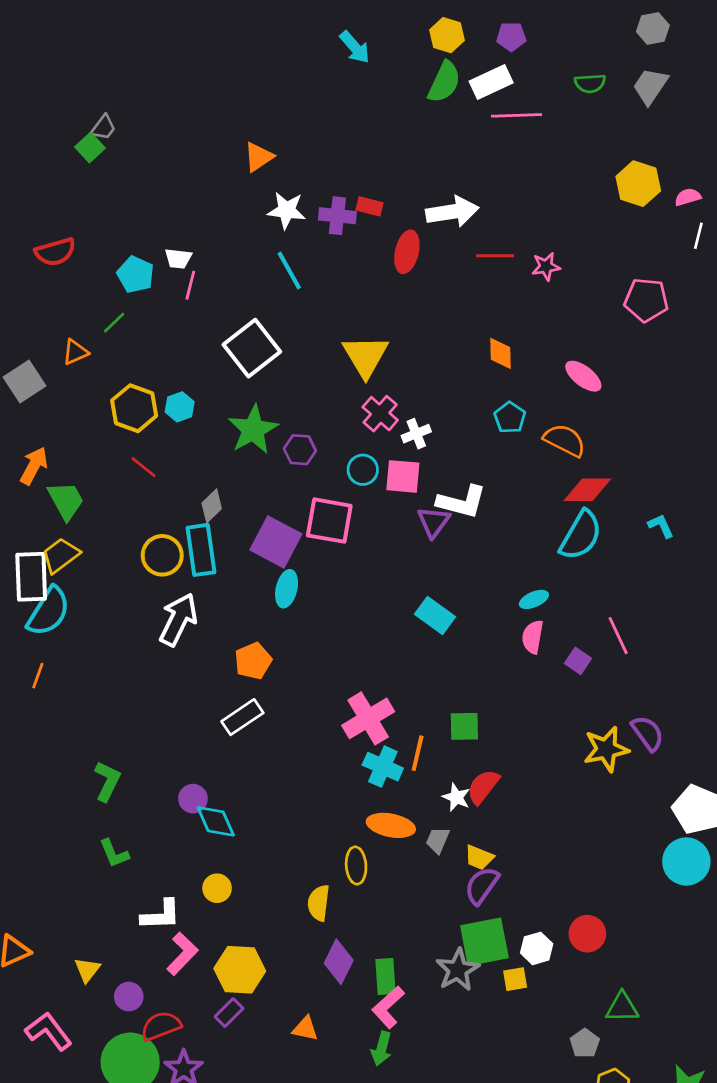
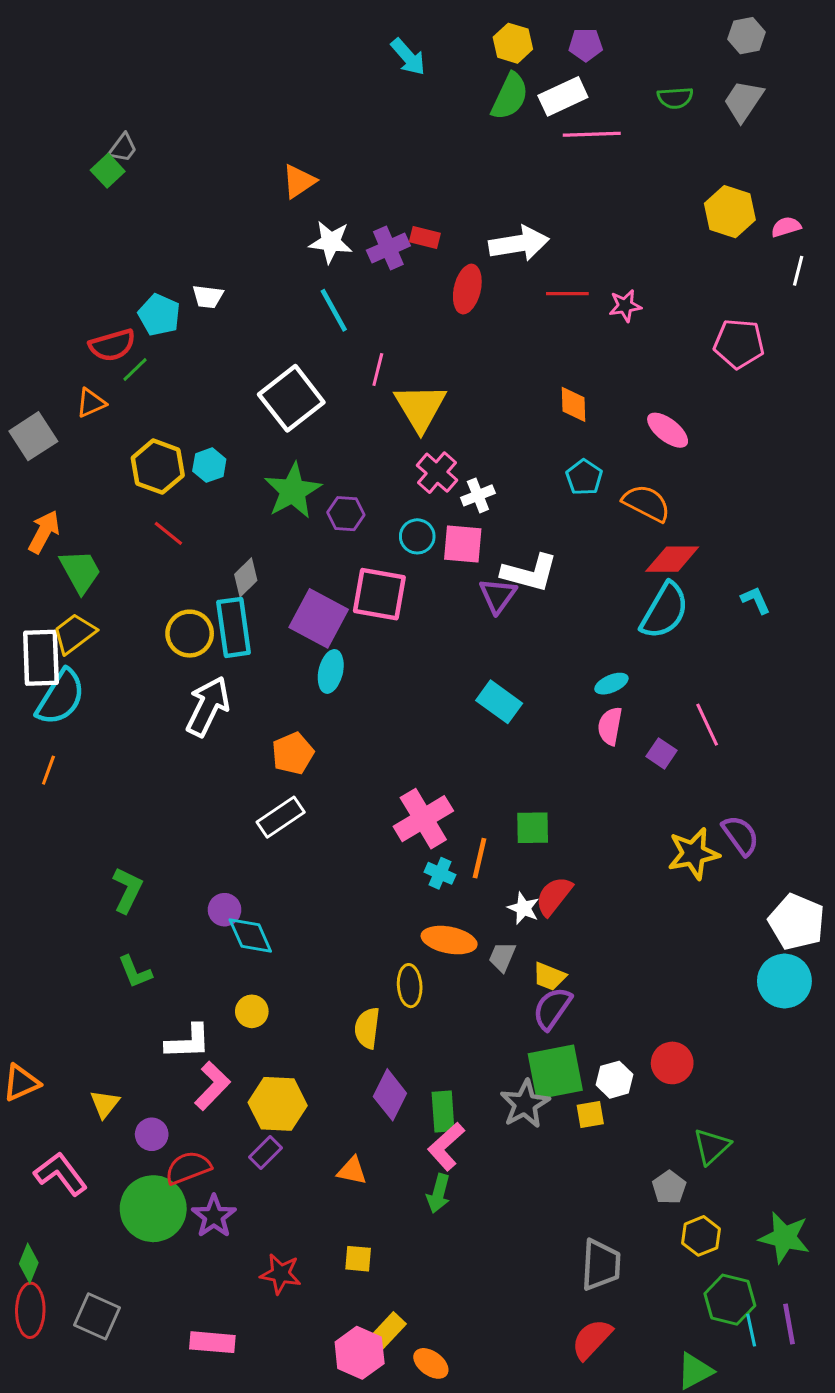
purple cross: (337, 216) -> (388, 248), turned -30
red semicircle: (55, 252) -> (112, 345), moved
pink line: (190, 285) -> (378, 369), moved
cyan cross: (383, 767) -> (440, 873), size x0.7
green triangle: (622, 1007) -> (712, 1146), turned -42

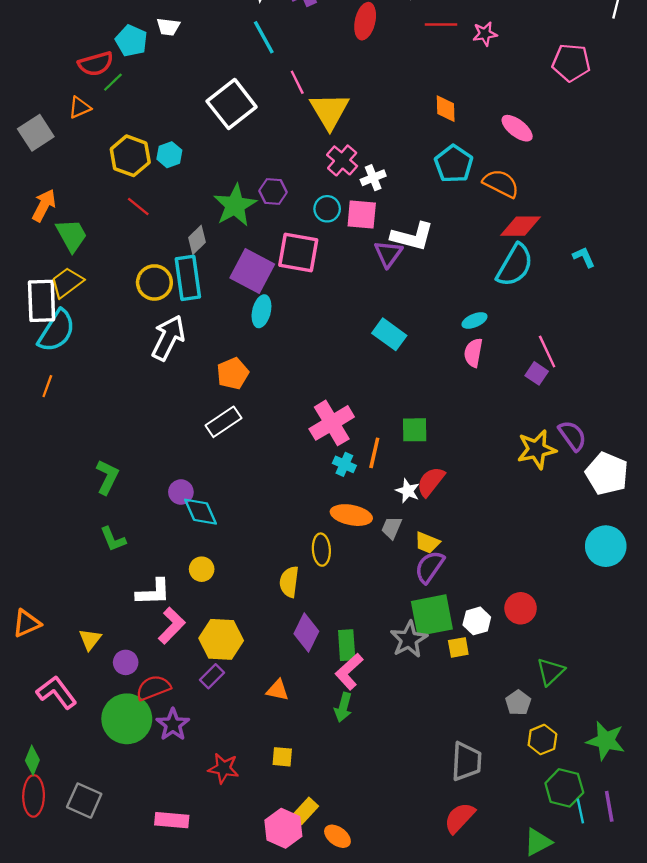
pink line: (378, 369) -> (297, 82), turned -40
cyan pentagon: (584, 477) -> (454, 164), size x1.4
green star: (293, 491) -> (235, 205), moved
purple square: (662, 753) -> (537, 373), moved
white pentagon: (797, 922) -> (607, 474), moved

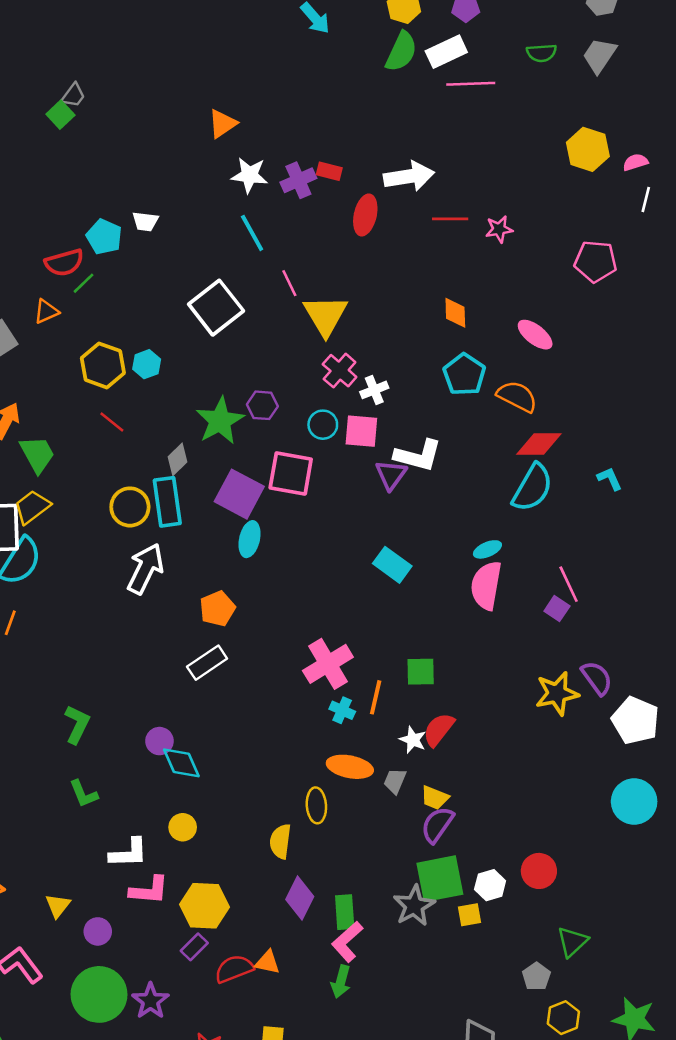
pink semicircle: (473, 353) -> (486, 585), size x1.5
pink L-shape: (172, 626) -> (149, 890), turned 51
red semicircle: (153, 688) -> (234, 969), moved

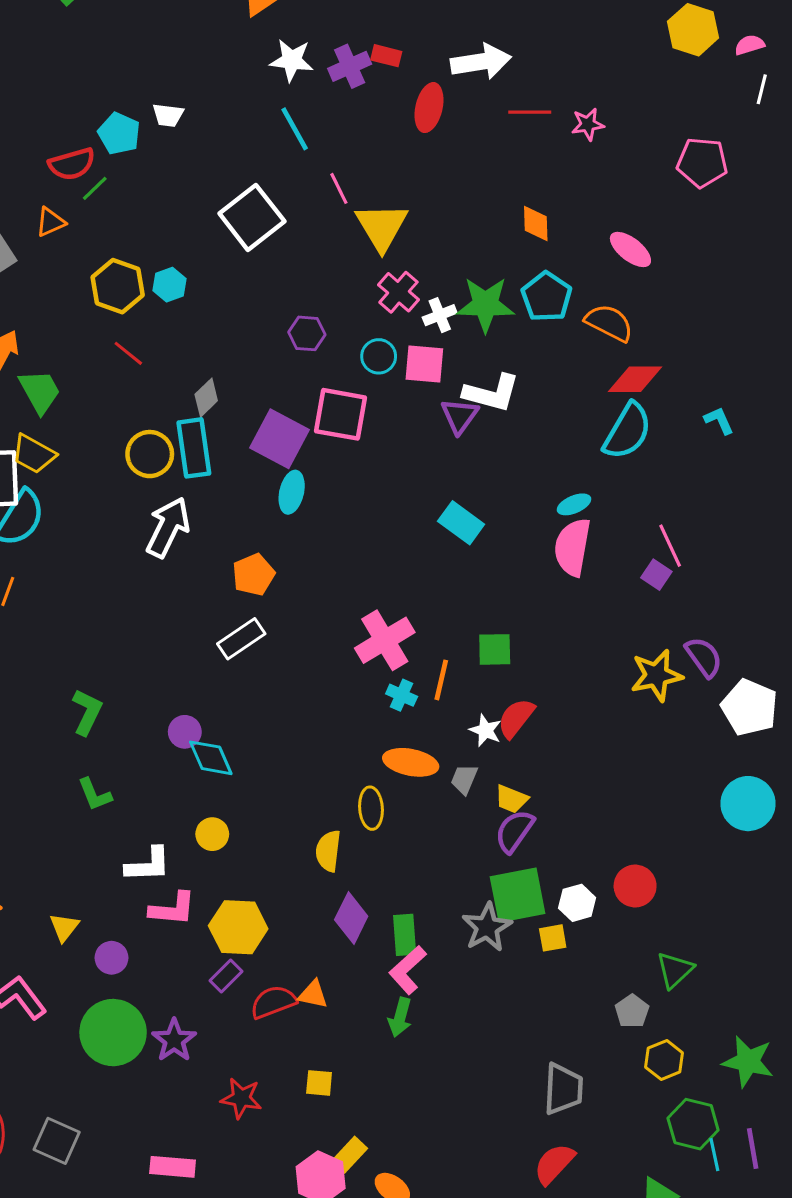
green star: (220, 421) -> (485, 304), moved, turned 30
yellow trapezoid: (32, 507) -> (34, 454), turned -114

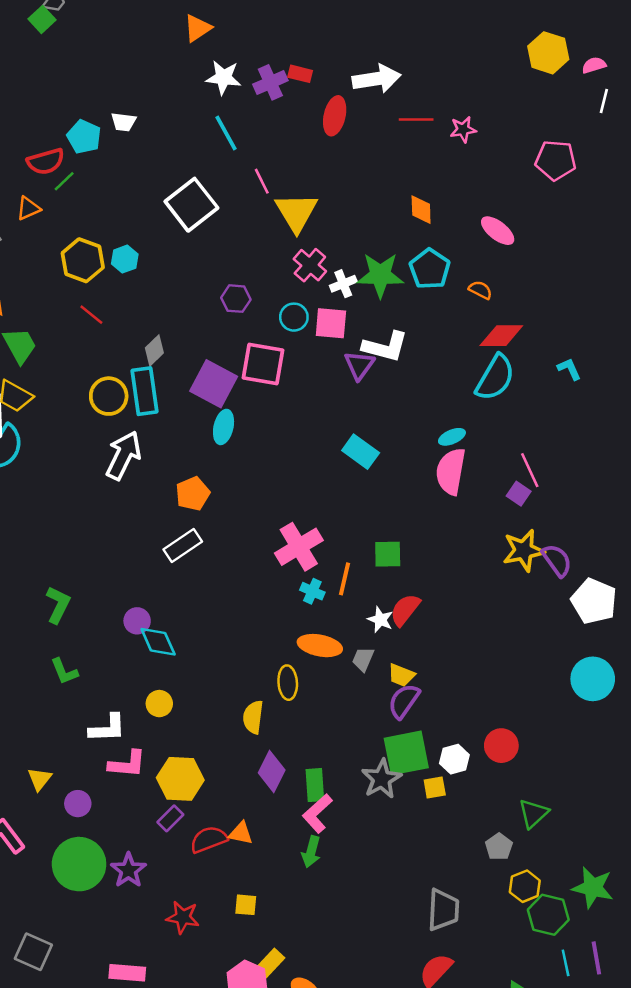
orange semicircle: (609, 323) -> (480, 290), size x0.6
yellow star: (656, 675) -> (524, 550), moved
green hexagon: (693, 1124) -> (548, 915), moved

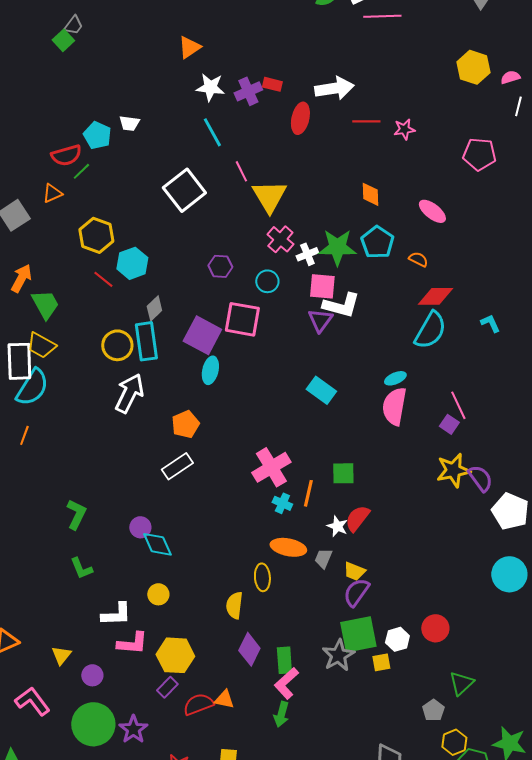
cyan hexagon: (125, 259) -> (132, 263), moved, size x1.4
pink square: (331, 323) -> (322, 286), moved

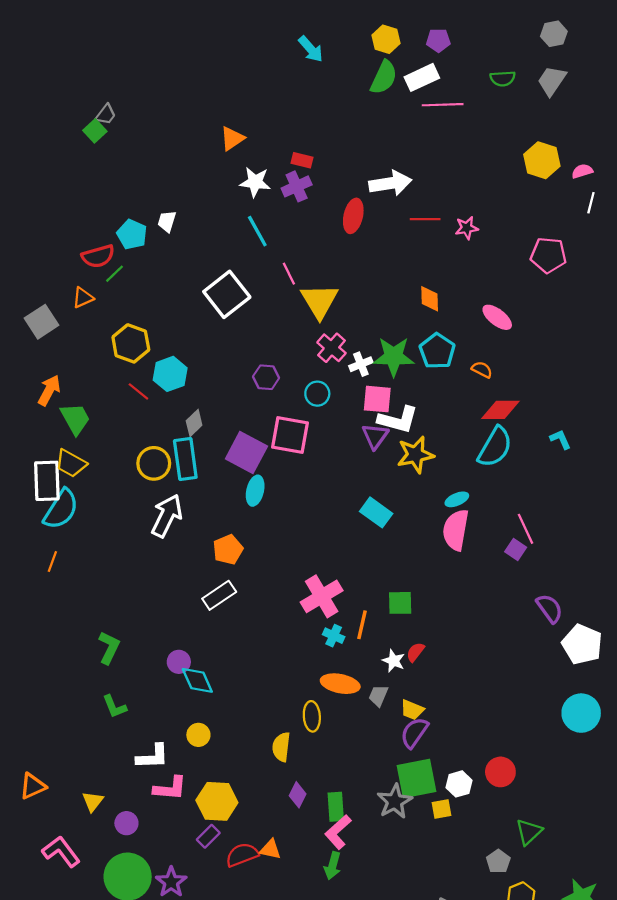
red rectangle: (272, 84) -> (302, 160), moved
white trapezoid: (129, 123) -> (167, 221), turned 100
yellow star: (453, 470) -> (415, 455), moved
red semicircle: (357, 518) -> (415, 652), size x0.7
purple diamond: (249, 649) -> (298, 795), size x0.7

